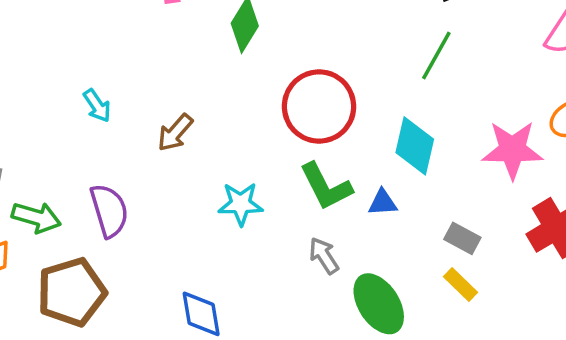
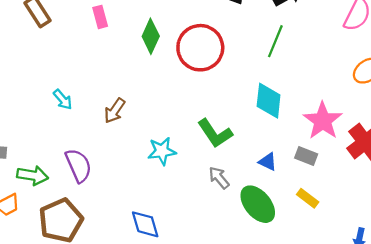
red circle: (319, 107) -> (200, 48), moved
pink star: (512, 150) -> (323, 121), moved, turned -30
blue triangle: (383, 203) -> (268, 162), moved, turned 36
yellow rectangle: (460, 285) -> (308, 198), moved

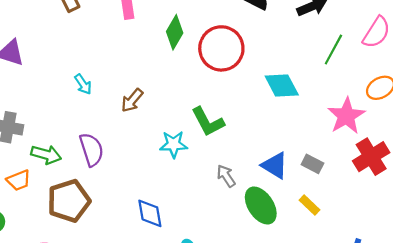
green line: (275, 41) -> (333, 49), moved
cyan diamond: (269, 101) -> (282, 85), moved, turned -40
pink star: (323, 121) -> (346, 116), moved
green L-shape: (215, 133) -> (208, 122), moved
blue triangle: (268, 162) -> (275, 165), size x1.5

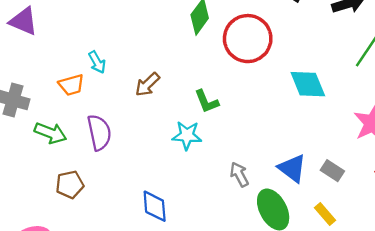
green L-shape: (208, 122) -> (207, 101), moved, size x0.7
orange trapezoid: (19, 180) -> (71, 85), moved
brown pentagon: (69, 201) -> (70, 185), size x0.6

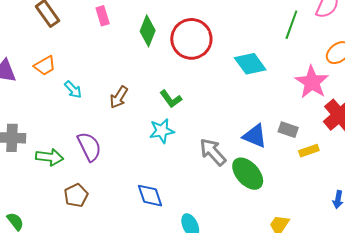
orange trapezoid: (71, 85) -> (45, 66), moved
gray arrow: (239, 174) -> (213, 152), size x1.4
yellow rectangle: (325, 214) -> (309, 151), moved, turned -54

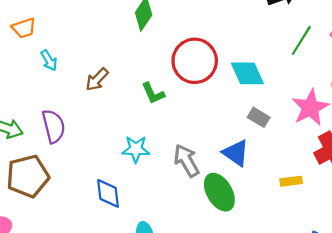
red circle: (191, 39) -> (195, 61), moved
gray rectangle: (288, 130) -> (259, 117), moved
cyan star: (162, 131) -> (136, 149), moved
brown pentagon: (76, 195) -> (28, 176), size x1.6

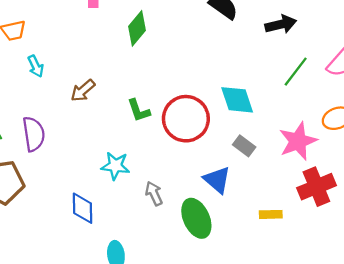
red circle: (195, 61) -> (186, 119), moved
gray arrow: (186, 161) -> (154, 193), moved, size x0.7

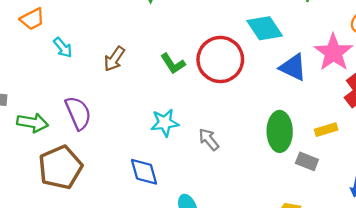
gray rectangle: (244, 146) -> (307, 161), moved
blue triangle: (217, 180) -> (293, 67), moved
green ellipse: (196, 218) -> (280, 131), moved, turned 39

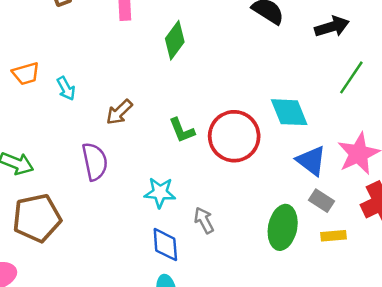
orange trapezoid: (32, 19) -> (26, 74), moved
purple semicircle: (78, 113) -> (95, 162), moved
gray rectangle: (307, 161) -> (322, 201), moved
blue diamond: (144, 172) -> (165, 245), moved

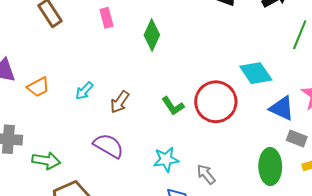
cyan arrow: (66, 88) -> (84, 91), moved, turned 84
purple semicircle: (95, 162) -> (108, 146), turned -36

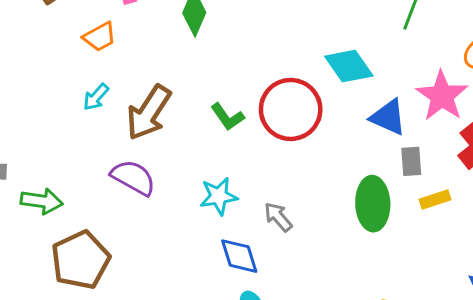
orange trapezoid: (38, 87) -> (100, 37), moved
brown arrow: (120, 102) -> (149, 113), size x1.6
gray rectangle: (297, 138) -> (411, 161), turned 66

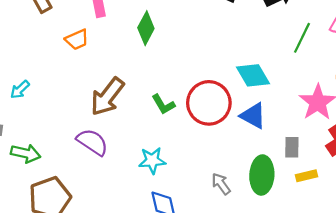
cyan arrow: (96, 97) -> (20, 90), moved
blue triangle: (388, 117) -> (253, 116), moved
gray arrow: (278, 217) -> (221, 184), moved

